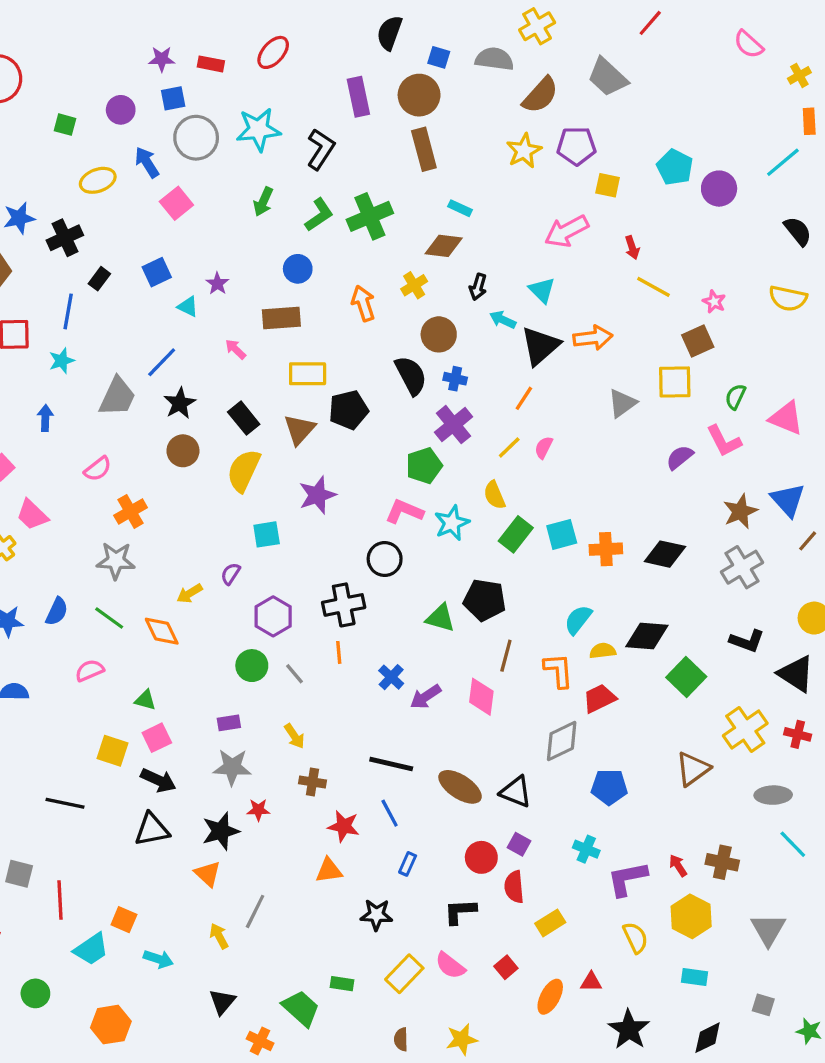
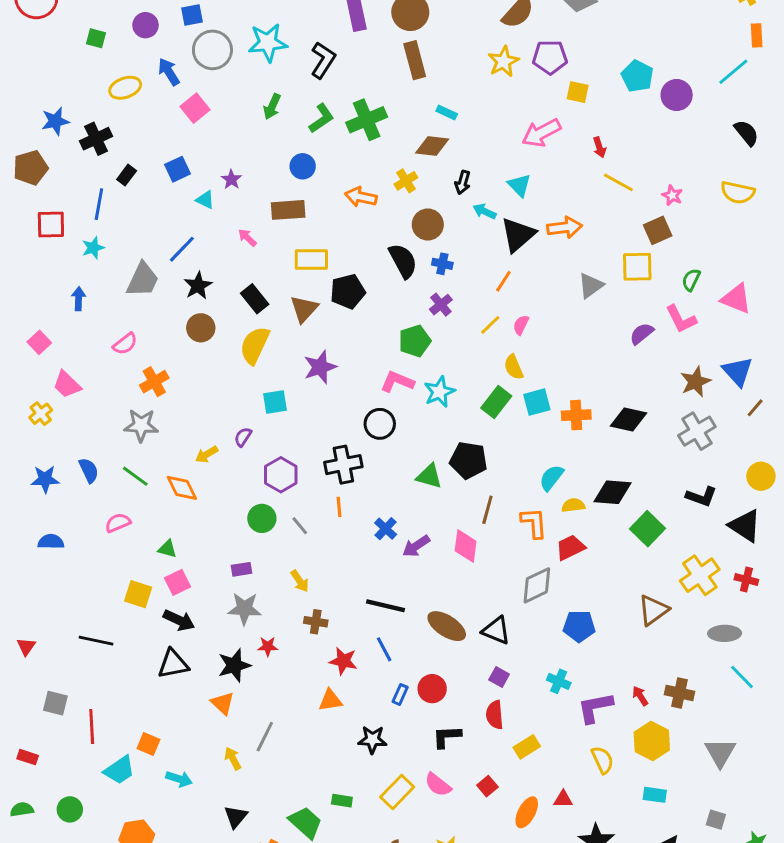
orange arrow: (363, 303) -> (361, 197), turned -60
purple cross: (453, 425) -> (441, 305), size x0.7
yellow semicircle: (494, 495) -> (514, 367), moved
blue semicircle: (57, 611) -> (89, 470), turned -50
red circle: (481, 857) -> (432, 689), moved

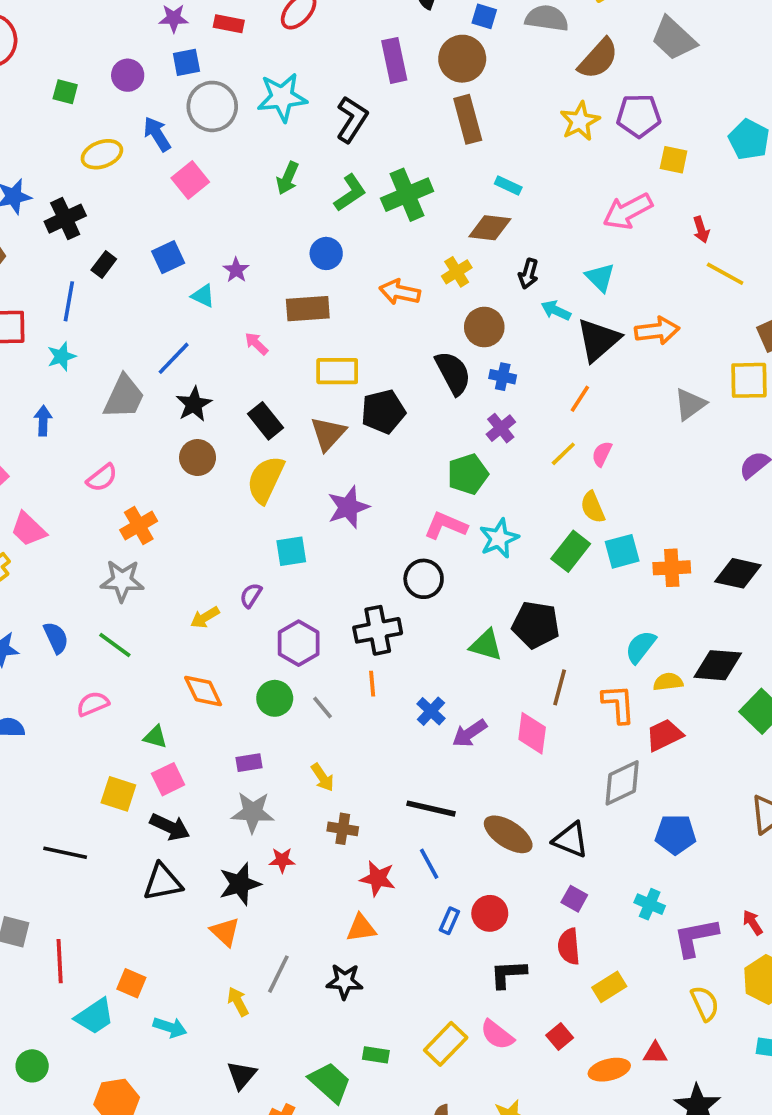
orange diamond: (182, 488) -> (203, 691), moved
black star: (372, 740) -> (345, 981), moved
orange ellipse: (527, 812) -> (609, 1070), turned 48

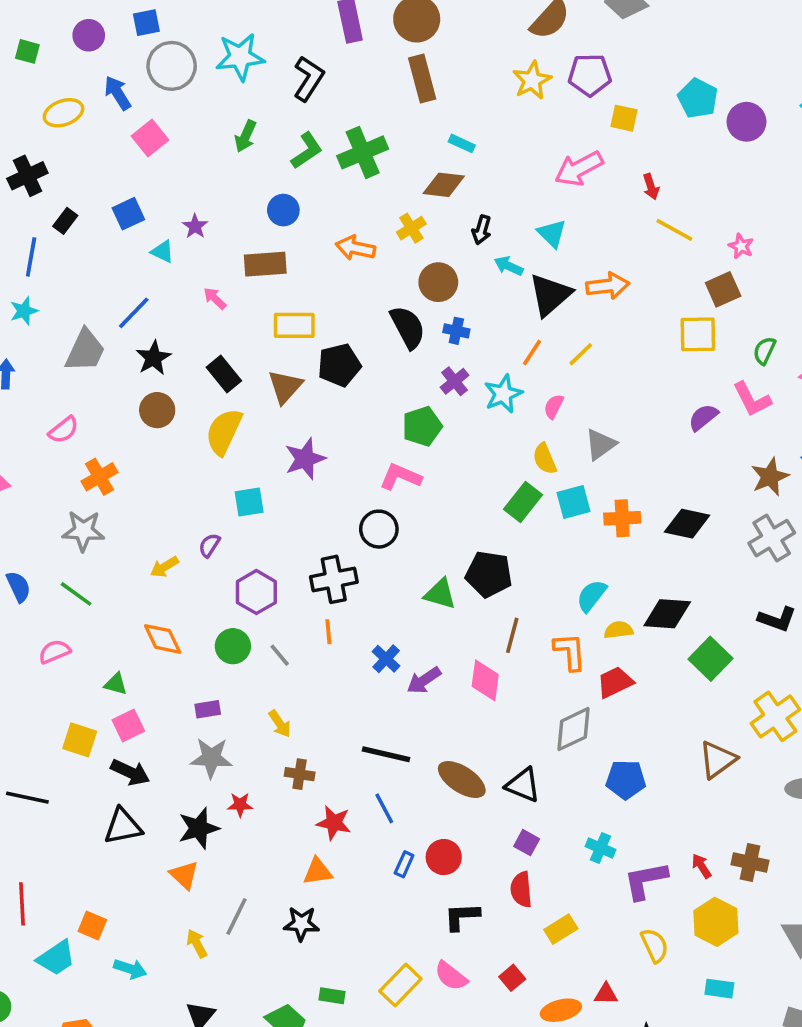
gray triangle: (690, 404) -> (601, 444), moved
yellow line: (563, 454) -> (581, 354), moved
cyan star: (499, 538) -> (503, 394), moved

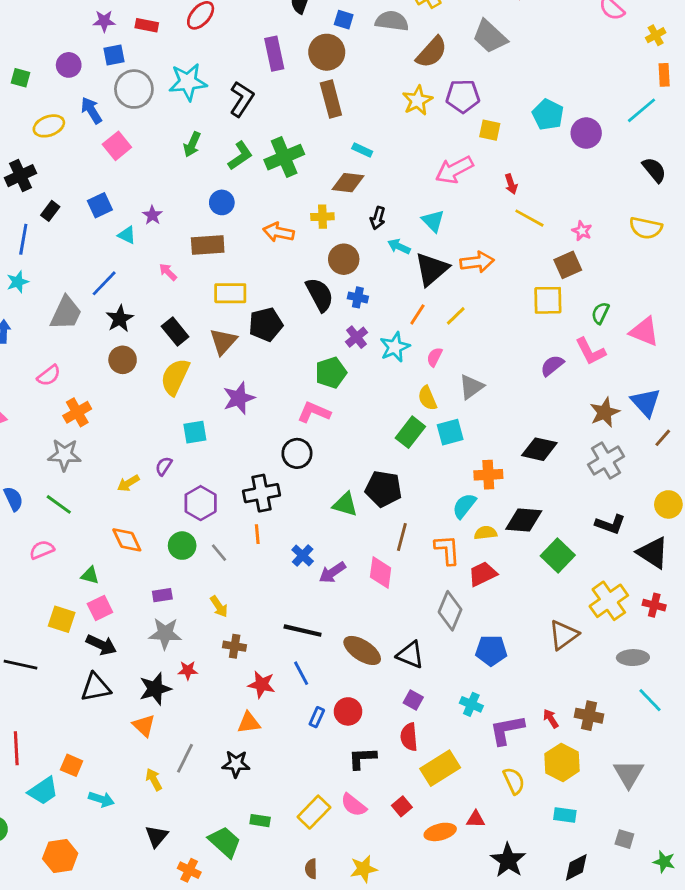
yellow cross: (411, 228) -> (322, 217), turned 30
orange cross: (622, 518) -> (488, 475), moved
gray diamond: (573, 729) -> (450, 611), turned -42
yellow rectangle: (561, 929) -> (440, 768), size x1.5

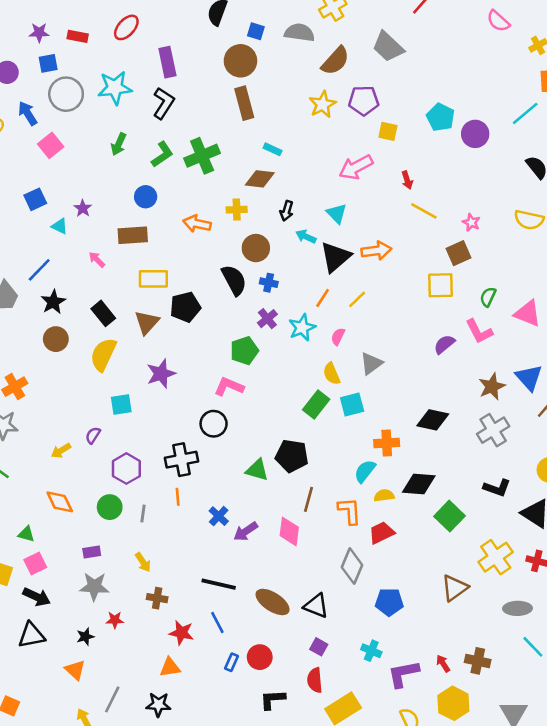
purple rectangle: (274, 54) -> (167, 62), moved
gray line: (219, 553) -> (143, 513), turned 48
black star: (155, 689) -> (85, 637), size x0.6

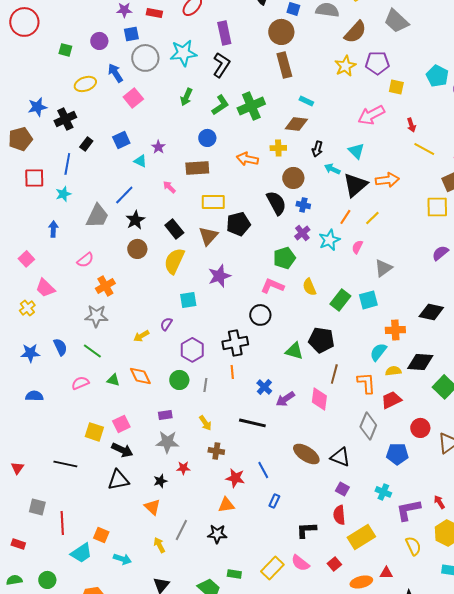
yellow semicircle: (332, 374) -> (309, 287), moved
green triangle: (26, 534) -> (113, 380), moved
black line: (219, 584) -> (252, 423), moved
red circle: (260, 657) -> (420, 428), moved

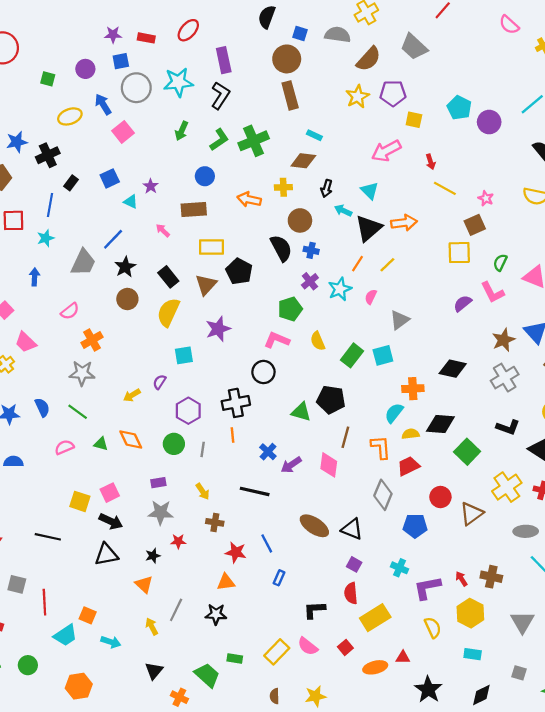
black pentagon: (238, 224) -> (239, 271), turned -30

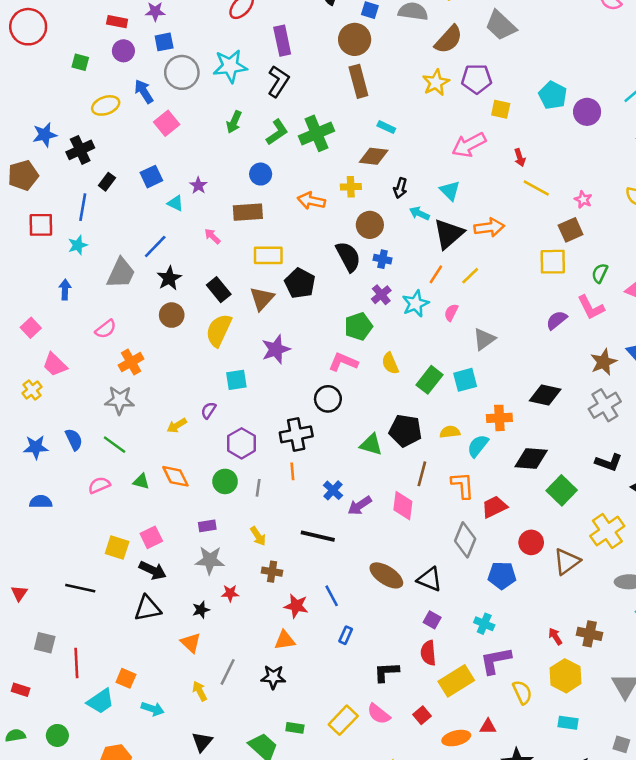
red rectangle: (146, 38) -> (117, 22), moved
yellow semicircle: (411, 434) -> (450, 432), moved
purple L-shape: (427, 588) -> (496, 661), moved

